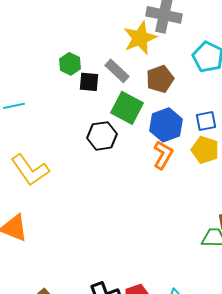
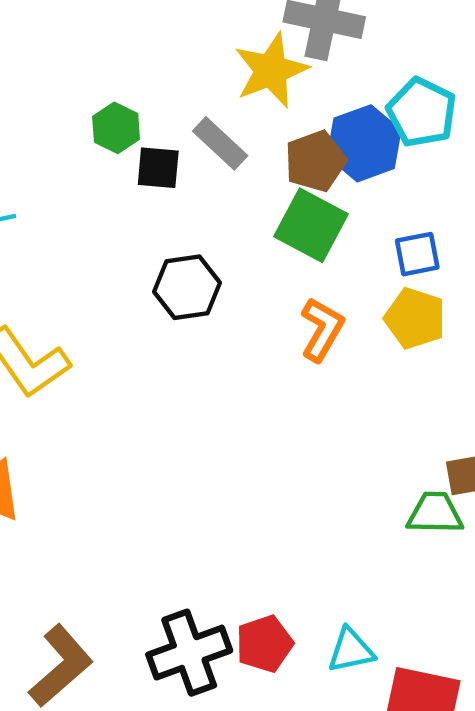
green square: (127, 108) -> (311, 225), moved
blue hexagon: (166, 125) -> (364, 143), moved

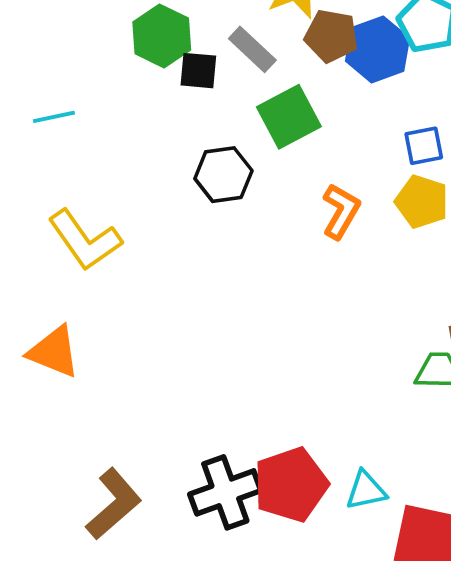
green hexagon: (116, 128) -> (162, 36), size x1.4
brown pentagon: (315, 161) -> (331, 36), moved, turned 30
green square: (311, 225) -> (289, 117), moved, turned 34
red pentagon: (264, 644) -> (291, 485), size x1.5

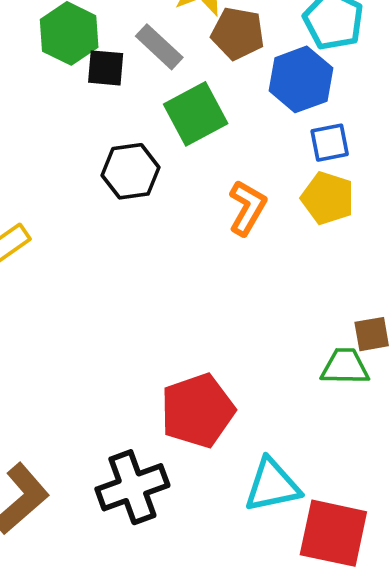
blue hexagon: (377, 49) -> (301, 79), moved
red pentagon: (291, 485) -> (198, 411), moved
cyan triangle: (366, 490) -> (272, 485), size x1.4

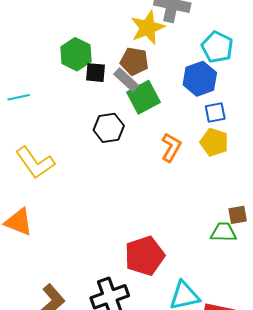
brown pentagon: (238, 33) -> (134, 61), moved
gray rectangle: (159, 47) -> (126, 80), moved

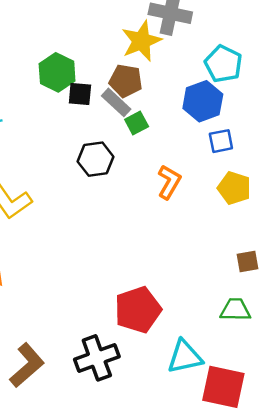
green square: (144, 97) -> (137, 123), size x0.6
yellow pentagon: (214, 142) -> (234, 188), moved
green trapezoid: (223, 232) -> (235, 310), moved

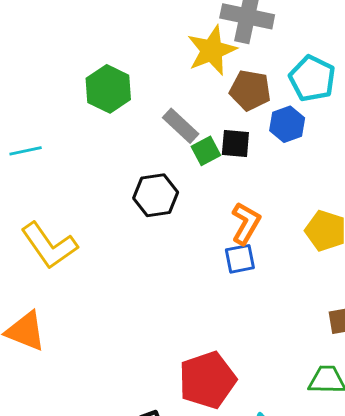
brown pentagon: (126, 81) -> (250, 90), moved
black square: (80, 94) -> (235, 144), moved
blue hexagon: (203, 101) -> (287, 124), size x0.7
blue square: (221, 141) -> (240, 259), moved

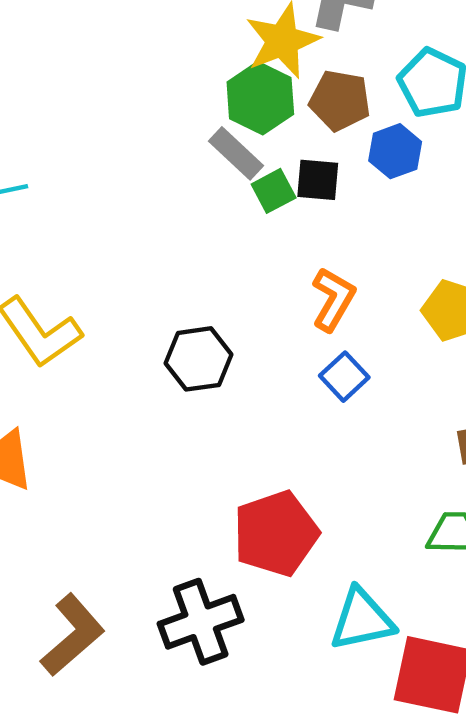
green hexagon: (108, 89) -> (260, 98), moved
black hexagon: (156, 195) -> (198, 359), moved
blue square: (240, 259) -> (344, 377), moved, turned -32

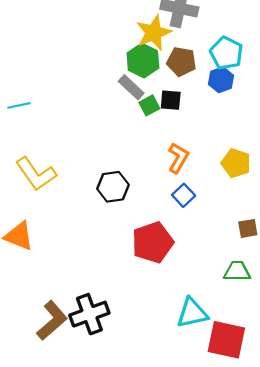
blue hexagon: (395, 151) -> (221, 80), moved
red pentagon: (276, 533) -> (153, 242), moved
black cross: (201, 622) -> (89, 314), moved

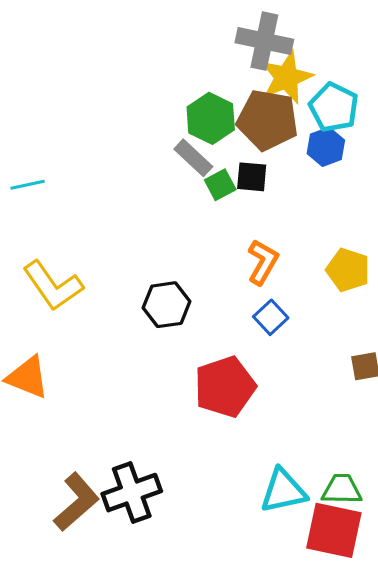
yellow star: (154, 33) -> (286, 77), moved
brown pentagon: (181, 62) -> (268, 120), size x1.4
green trapezoid: (237, 271) -> (342, 489), moved

